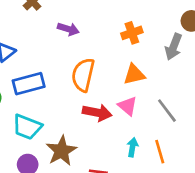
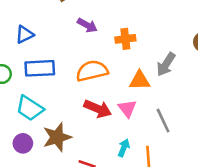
orange cross: (132, 33) -> (125, 39), moved
gray arrow: (173, 47) -> (166, 64), moved
orange semicircle: (83, 75) -> (92, 71), turned 52

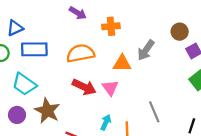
blue triangle: (25, 34) -> (15, 28), moved
gray line: (163, 121) -> (154, 112), moved
brown star: (57, 137) -> (47, 111), turned -30

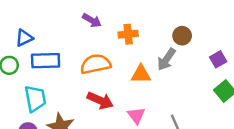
brown circle: (180, 32) -> (182, 36), moved
cyan trapezoid: (24, 84) -> (35, 99), turned -135
pink triangle: (110, 88) -> (136, 115), moved

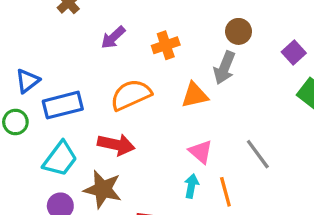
purple arrow: (92, 20) -> (113, 37), turned 120
cyan trapezoid: (35, 99) -> (60, 159), turned 60
red arrow: (100, 100) -> (116, 145), moved

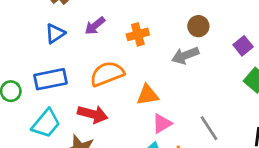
gray arrow: (224, 68) -> (185, 55), turned 44
blue triangle: (27, 81) -> (55, 34), moved
orange triangle: (195, 95) -> (148, 95), moved
pink triangle: (201, 152) -> (162, 124), turned 45

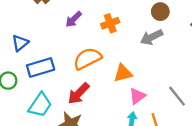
blue triangle: (55, 34) -> (20, 43), moved
red arrow: (93, 114) -> (79, 94), turned 125

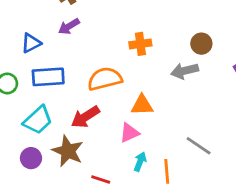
purple arrow: (74, 19) -> (69, 26), moved
pink triangle: (137, 96) -> (129, 133), moved
gray line: (177, 96) -> (199, 146), turned -30

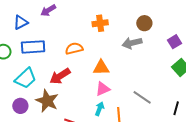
orange semicircle: (105, 79) -> (74, 49), size x0.7
pink triangle: (129, 133) -> (103, 89), moved

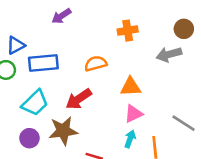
blue triangle: (21, 22) -> (16, 45), moved
brown star: (47, 101) -> (63, 131), turned -30

